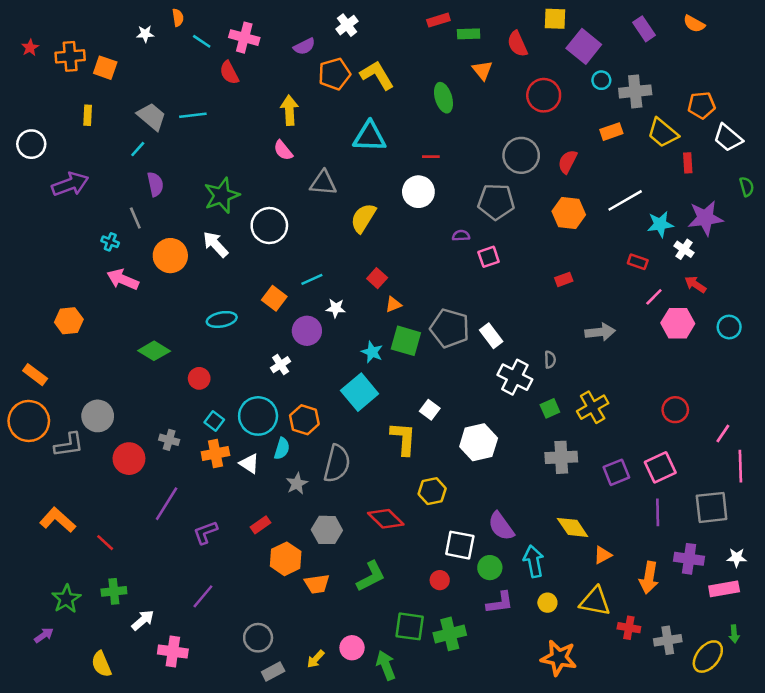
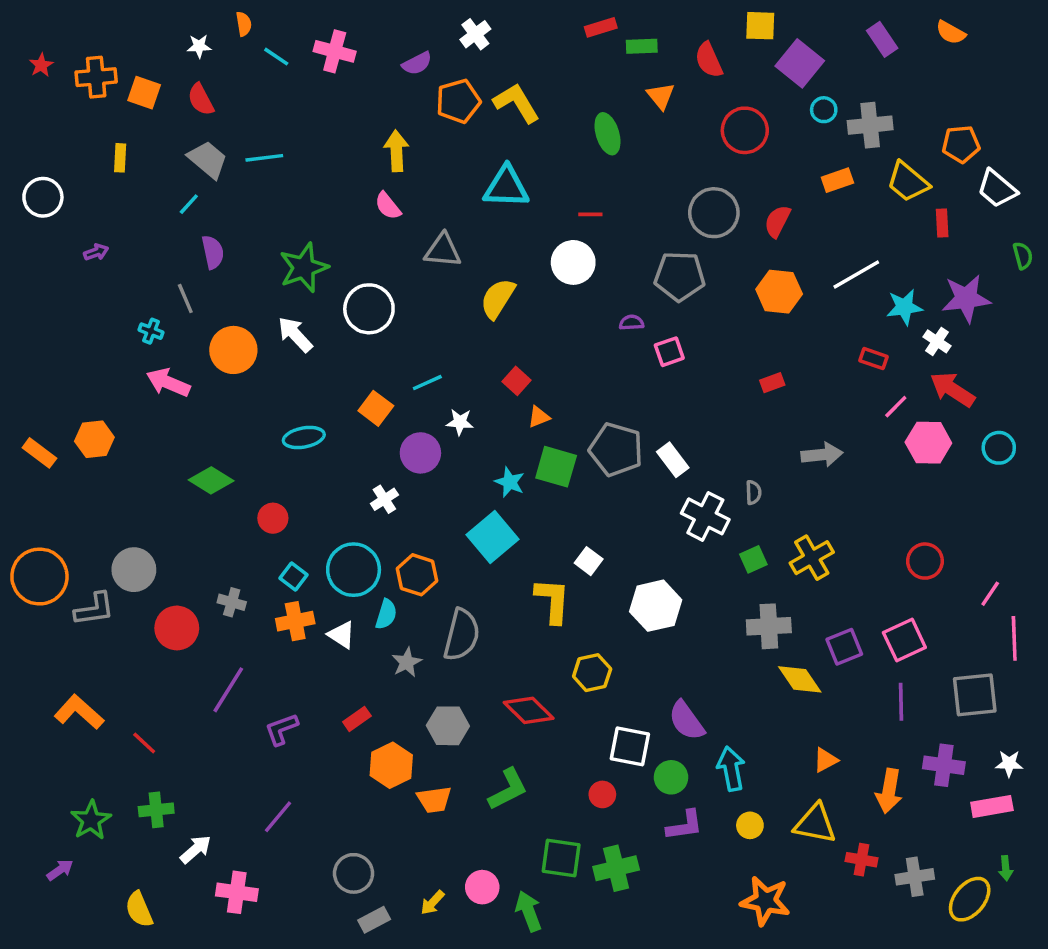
red semicircle: (229, 73) -> (201, 99), moved
purple arrow: (70, 184) -> (96, 252), size x0.5
red arrow: (695, 284) -> (952, 389), size x1.5
orange rectangle: (35, 375) -> (39, 453), moved
yellow diamond: (573, 527) -> (800, 679), moved

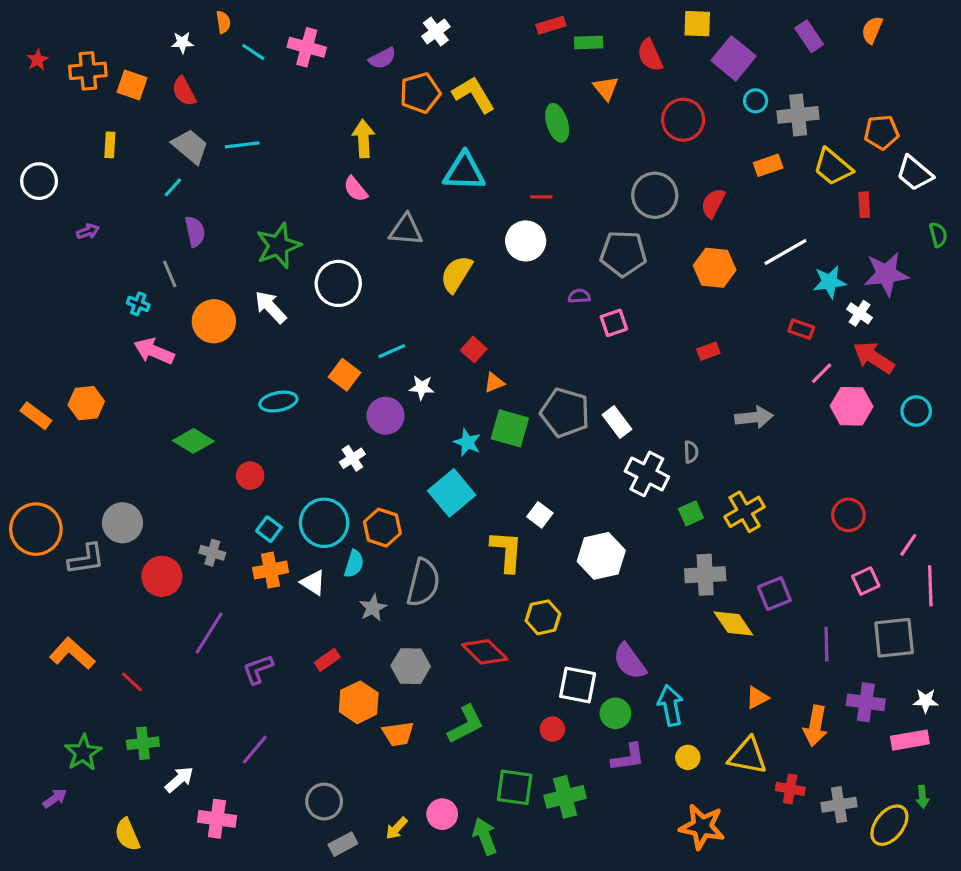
orange semicircle: (951, 33) -> (872, 30), turned 84
pink square: (904, 640) -> (866, 581), moved, size x0.7

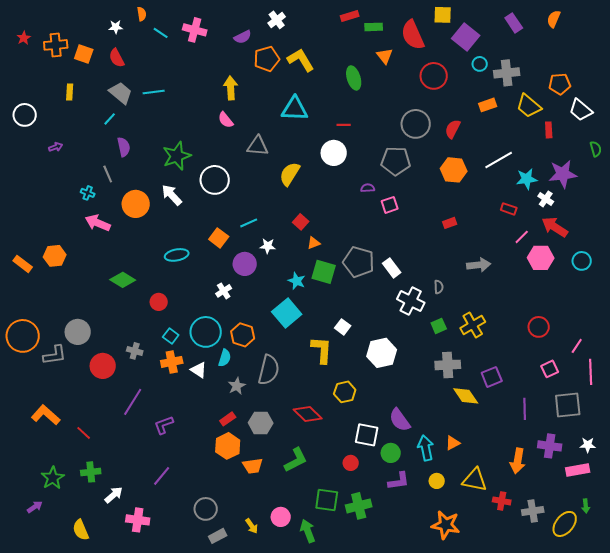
red semicircle: (650, 55) -> (413, 35), size x1.4
red rectangle: (327, 660) -> (228, 419), moved
orange triangle: (757, 698) -> (453, 443), moved
yellow arrow: (397, 828) -> (252, 526), turned -77

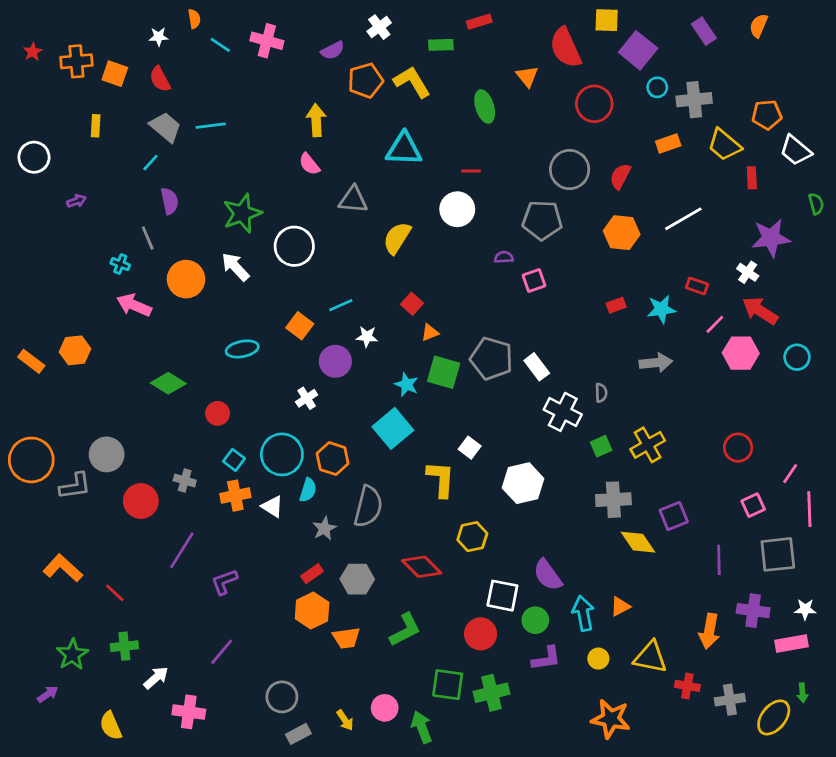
green rectangle: (374, 27) -> (441, 45), moved
cyan star: (527, 179) -> (661, 309), moved
red circle: (351, 463) -> (481, 634), size x1.5

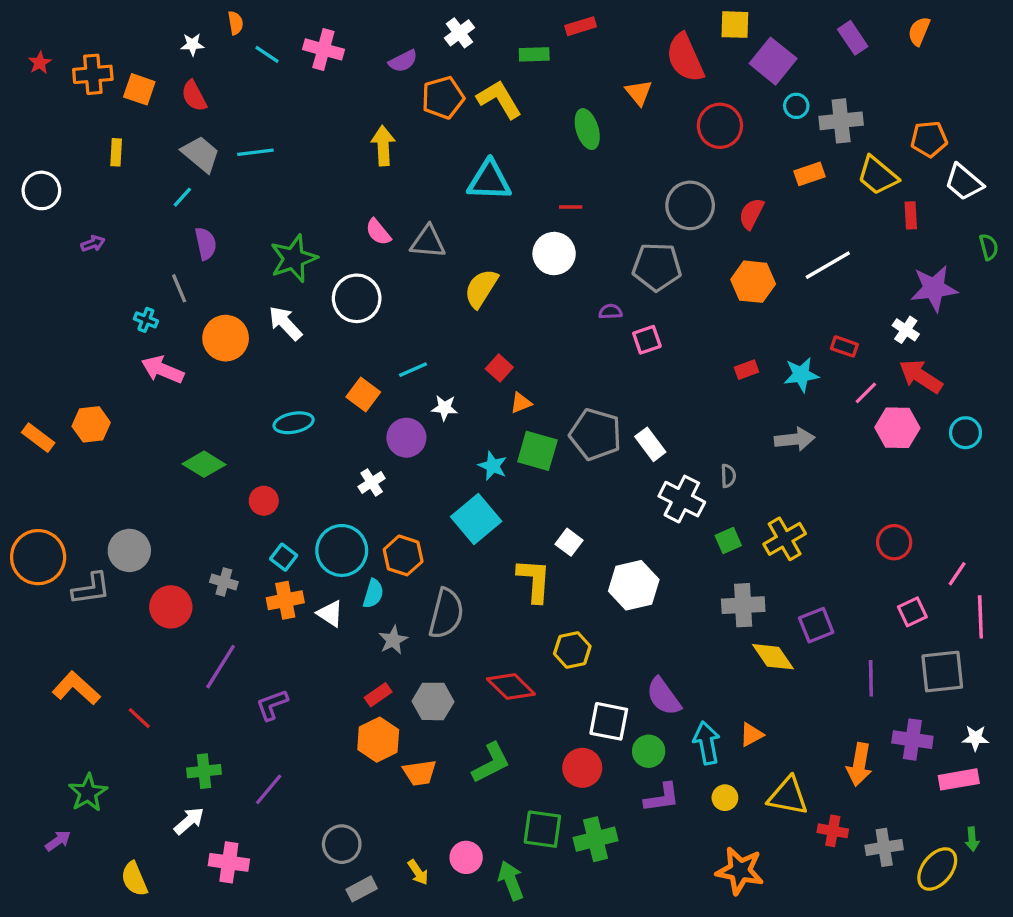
pink semicircle: (309, 164) -> (378, 232), moved
green cross: (124, 646) -> (204, 771), moved

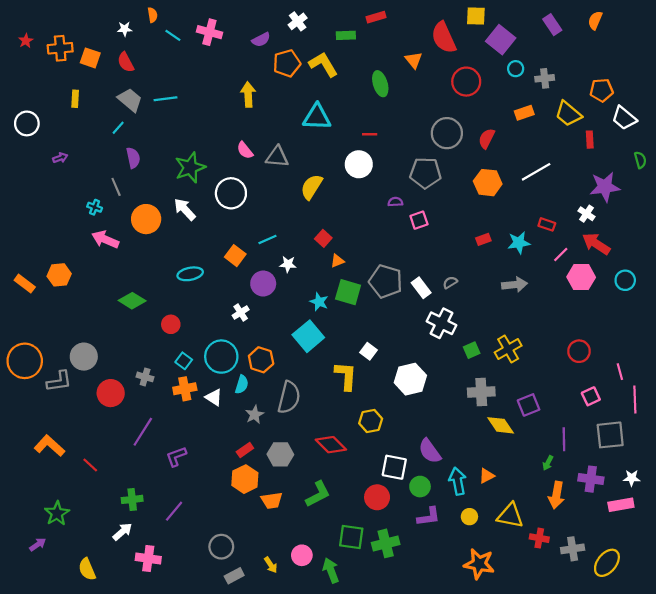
gray cross: (841, 121) -> (545, 78), size x0.7
gray semicircle: (728, 476) -> (450, 282), moved, turned -120
pink line: (957, 574) -> (620, 372), turned -49
green arrow: (972, 839) -> (548, 463), moved, turned 32

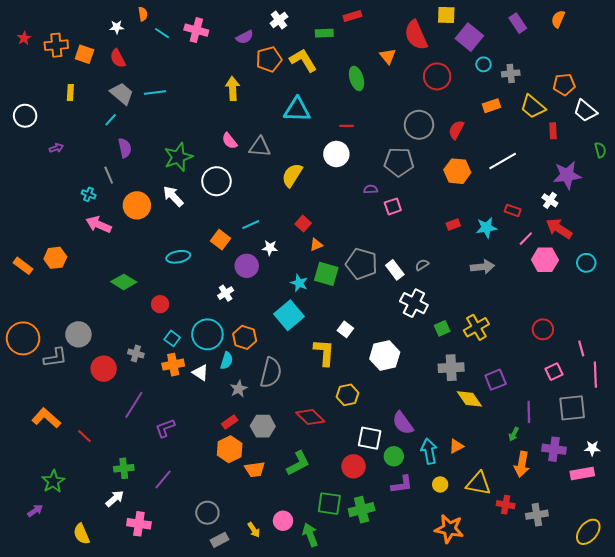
yellow ellipse: (607, 563) -> (588, 532), moved

